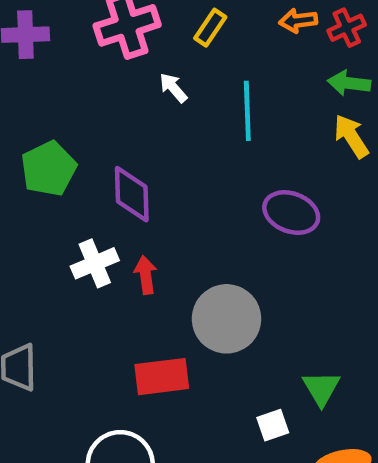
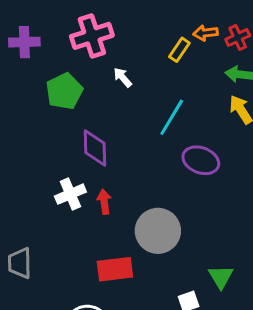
yellow rectangle: (210, 28) -> (179, 50), moved
cyan line: (247, 111) -> (172, 117), moved, turned 33
green pentagon: (49, 169) -> (64, 91), moved

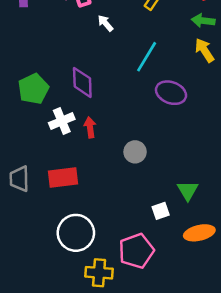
green pentagon: (64, 91) -> (33, 89), moved
gray circle: (158, 231) -> (135, 152), size x0.6
red rectangle: (115, 269) -> (63, 178), moved

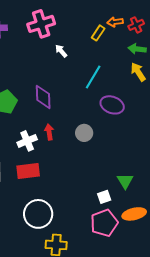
white cross: (62, 121) -> (27, 141), moved
gray circle: (135, 152) -> (84, 133), moved
pink pentagon: (136, 251) -> (104, 223), moved

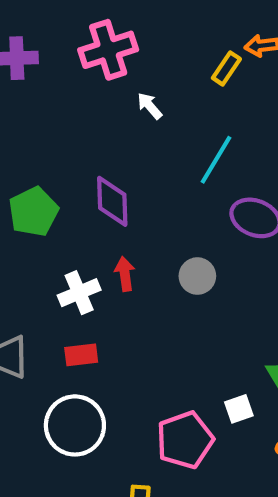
red rectangle: (28, 171) -> (81, 355), size x0.7
white circle: (38, 214) -> (75, 425), moved
pink pentagon: (104, 223) -> (185, 440), moved

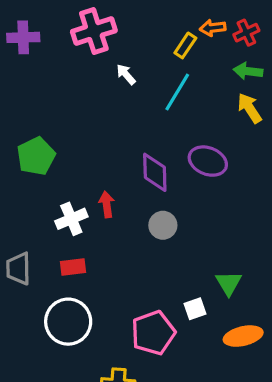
cyan line: (216, 160) -> (177, 92), moved
purple diamond: (112, 201) -> (155, 172), moved
gray circle: (197, 276) -> (163, 225), moved

